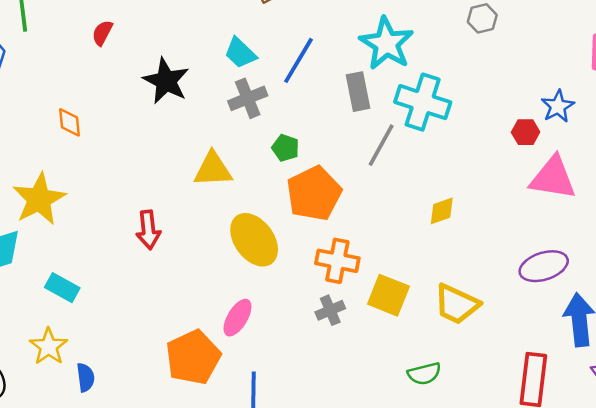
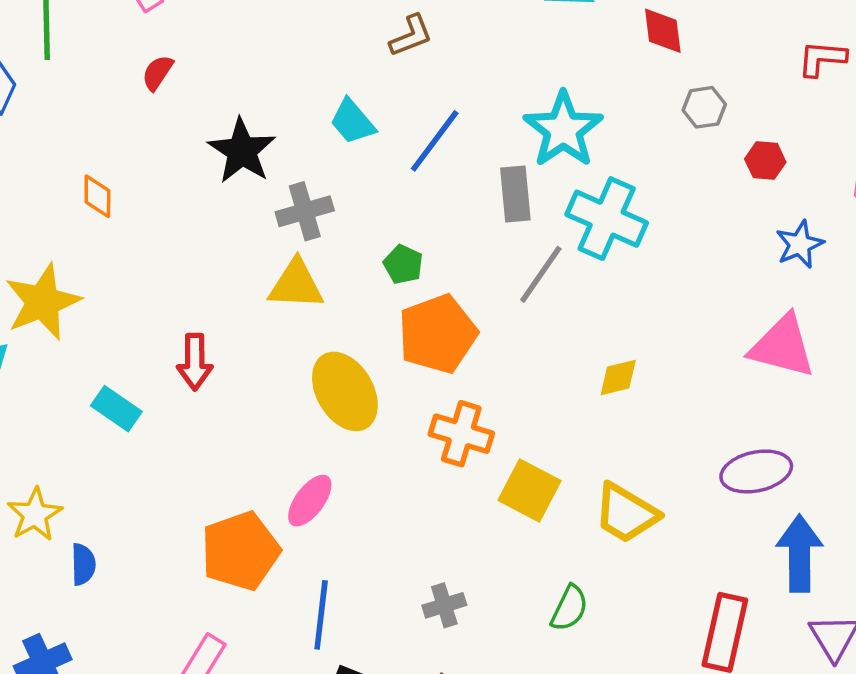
gray cross: (248, 98) -> (305, 211), moved
red hexagon: (526, 132) -> (765, 161), moved
cyan rectangle: (62, 288) -> (116, 409), moved
gray cross: (330, 310) -> (444, 605), moved
green semicircle: (424, 374) -> (569, 608), turned -56

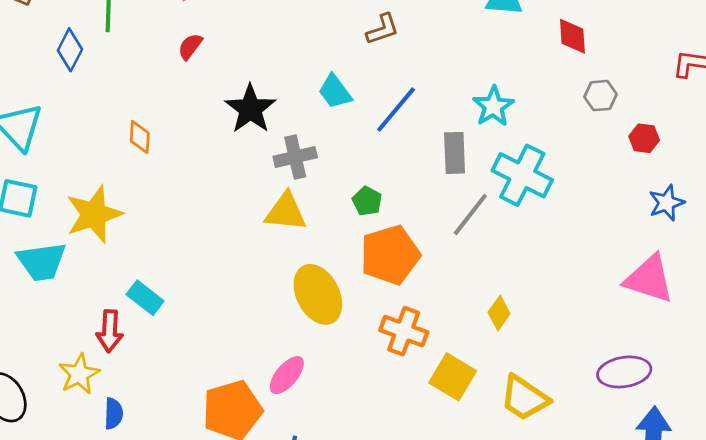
cyan star: (563, 130) -> (493, 106), size x0.7
red arrow: (195, 362) -> (110, 331), moved
yellow diamond: (618, 378) -> (499, 313), moved, turned -44

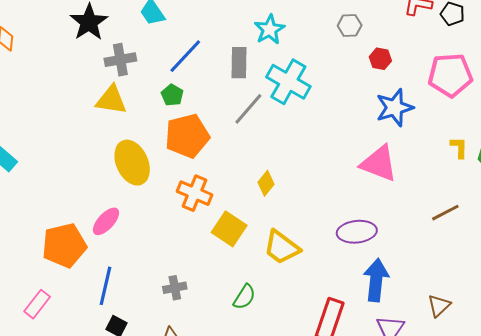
blue line: (396, 109) -> (185, 56), moved
blue star: (667, 203) -> (395, 108), size x1.4

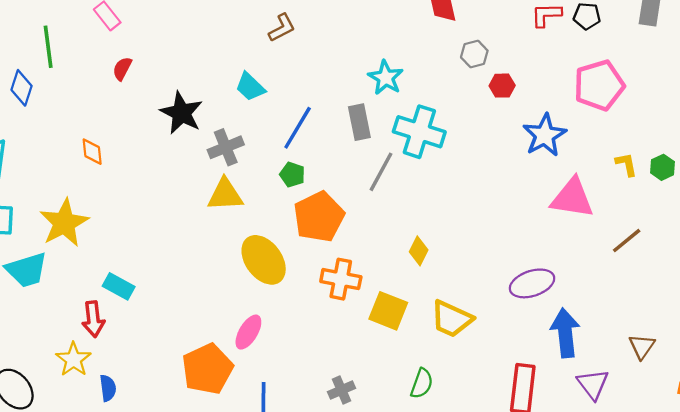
red hexagon: (380, 59) -> (502, 86), moved
pink triangle: (379, 163) -> (572, 198), moved

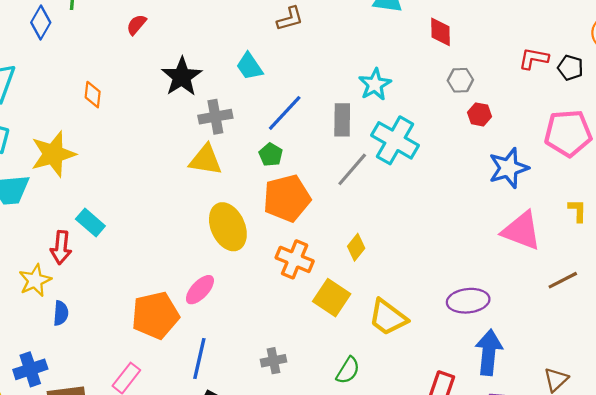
yellow diamond: (419, 251) -> (356, 247), moved

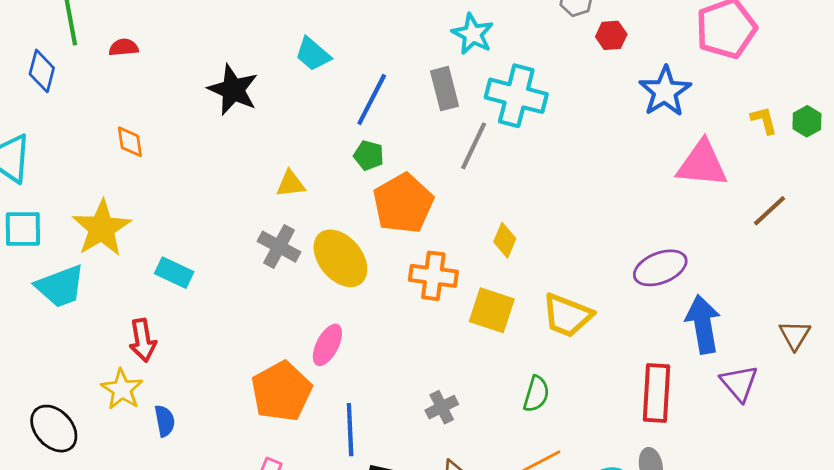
red semicircle: (136, 25) -> (124, 47), moved, turned 60
gray cross: (215, 117) -> (279, 247), moved, turned -36
yellow triangle: (206, 160) -> (290, 184), size x0.7
cyan rectangle: (90, 222) -> (174, 273), moved

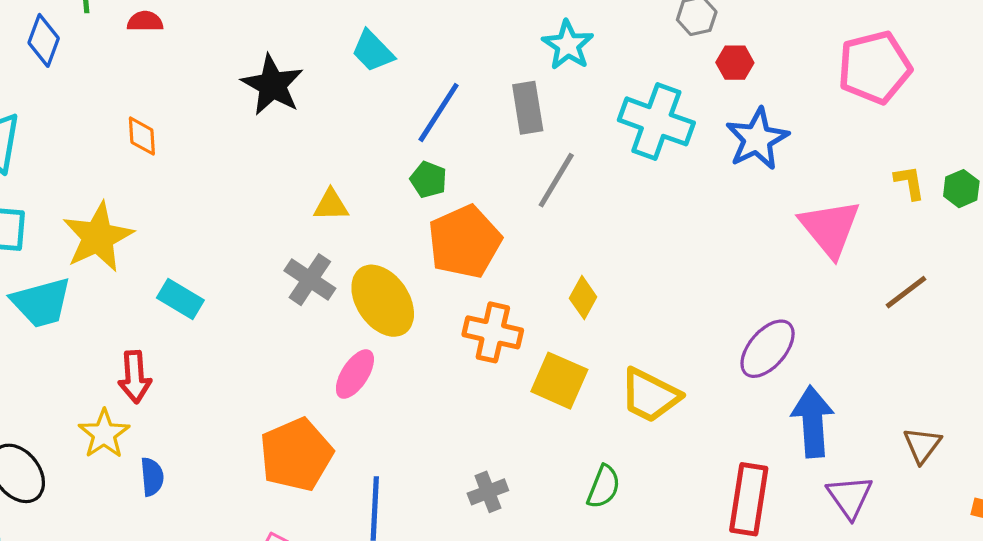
blue star: (665, 91) -> (757, 139), moved
cyan cross: (516, 96) -> (656, 121), moved
pink triangle: (702, 164) -> (830, 228), turned 40
purple ellipse: (660, 268) -> (768, 349), turned -33
pink ellipse: (327, 345) -> (355, 374), moved

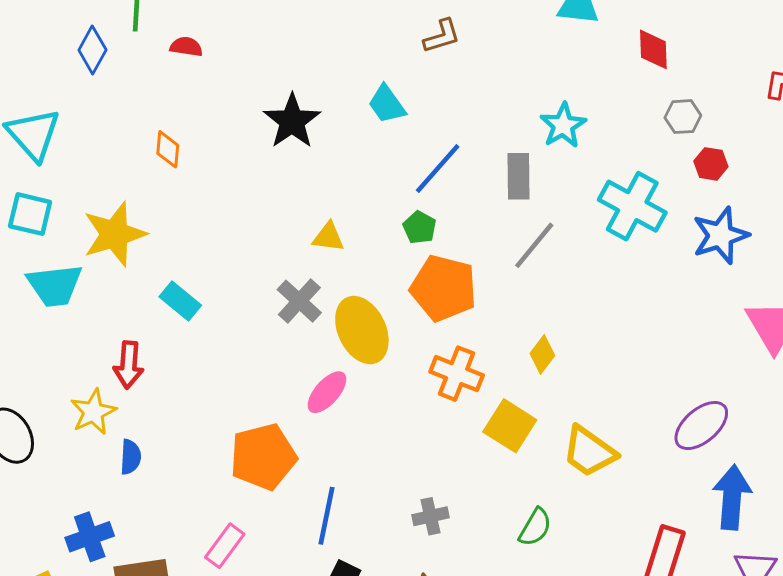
orange pentagon: (465, 242) -> (444, 288), turned 30

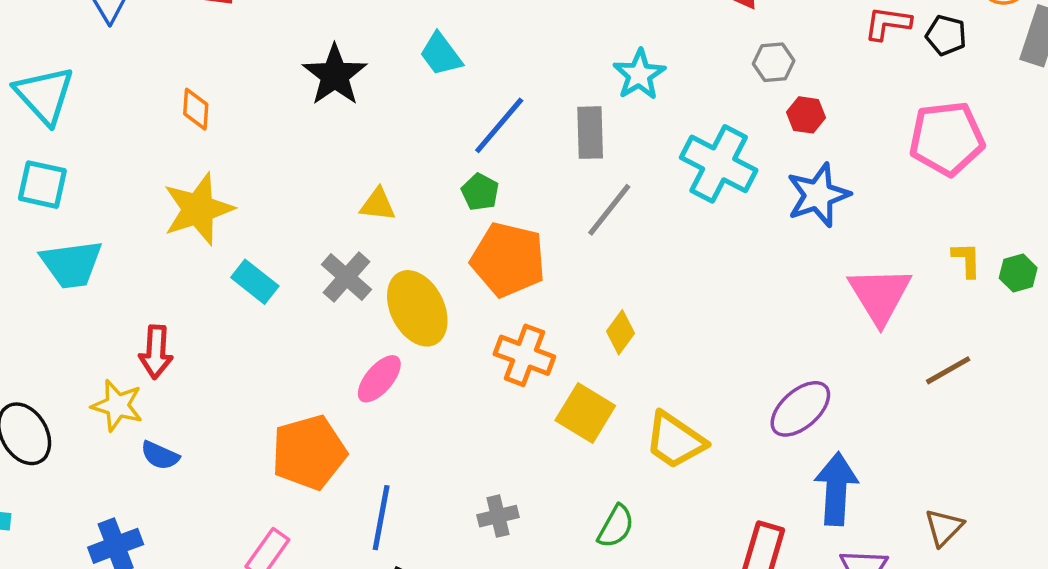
yellow star: (114, 234) -> (198, 209), moved
cyan rectangle: (180, 301) -> (255, 282), moved
yellow star: (93, 412) -> (117, 406), turned -30
blue semicircle: (131, 457) -> (160, 455), turned 112

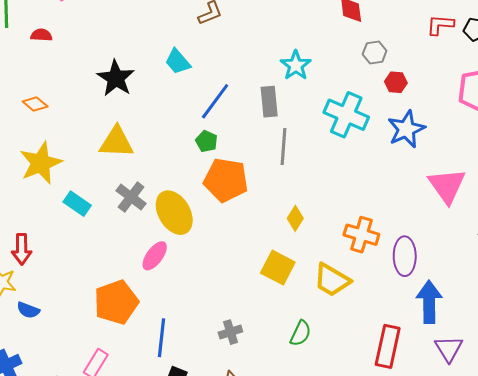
orange diamond: (196, 109) -> (35, 104), turned -50
yellow triangle: (378, 204) -> (116, 142), moved, size x1.6
gray line: (609, 210) -> (284, 146), turned -30
orange cross: (524, 355) -> (361, 235), moved
purple ellipse: (800, 409) -> (405, 256), turned -45

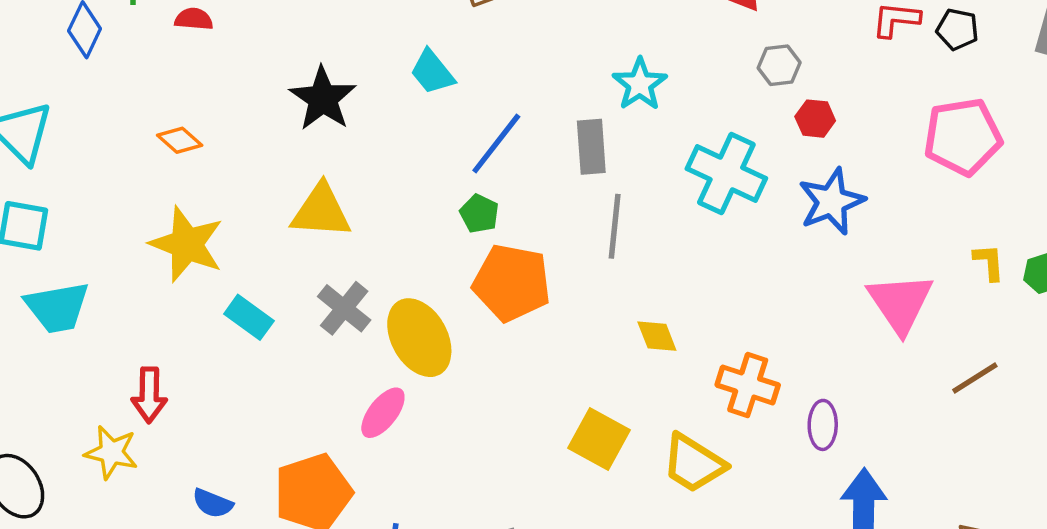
yellow star: (41, 163) -> (187, 244), turned -30
yellow diamond: (295, 218) -> (657, 336), moved, turned -55
purple ellipse: (405, 256) -> (823, 425), size x0.7
blue semicircle: (28, 310) -> (213, 503), moved

